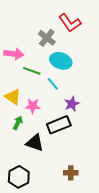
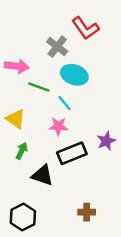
purple star: (72, 104) -> (106, 141), moved
pink star: (33, 106) -> (58, 126), moved

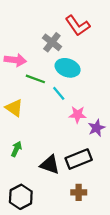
pink star: (58, 126) -> (78, 115), moved
green arrow: (22, 151) -> (16, 149), moved
black rectangle: (72, 153) -> (79, 159), moved
black triangle: (42, 175) -> (50, 165), moved

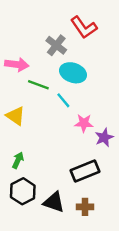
black triangle: (50, 165) -> (54, 202), moved
black hexagon: (21, 197) -> (23, 191), moved

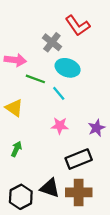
pink star: (84, 123) -> (60, 126), moved
black hexagon: (23, 191) -> (21, 197), moved
brown cross: (85, 207) -> (79, 192), size x1.6

